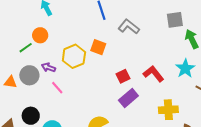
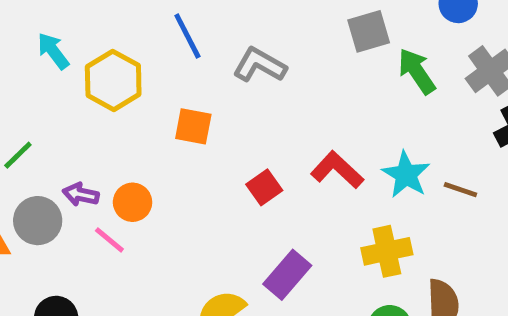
orange circle: (40, 35) -> (133, 202), moved
yellow hexagon: (74, 56) -> (113, 80), moved
cyan star: (185, 68) -> (406, 175), moved
purple rectangle: (128, 98) -> (287, 275), moved

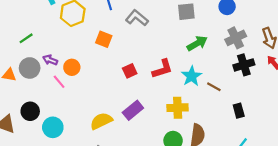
green arrow: (417, 71) -> (197, 43), moved, turned 84
red L-shape: (337, 170) -> (162, 69), turned 110

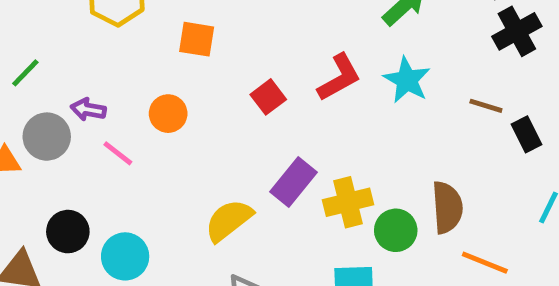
orange circle: (72, 67) -> (168, 114), moved
brown line: (214, 87) -> (486, 106), moved
yellow cross: (178, 108) -> (348, 202), moved

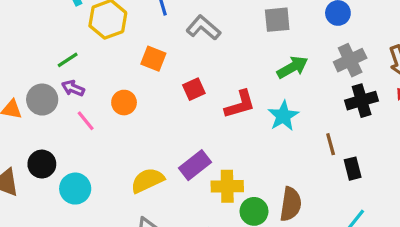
green line: (25, 73) -> (68, 60), moved
red square: (268, 97) -> (194, 89), moved
brown line: (486, 106) -> (331, 144), turned 45

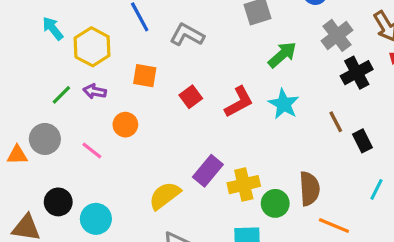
purple arrow: (73, 88) -> (95, 91), moved

